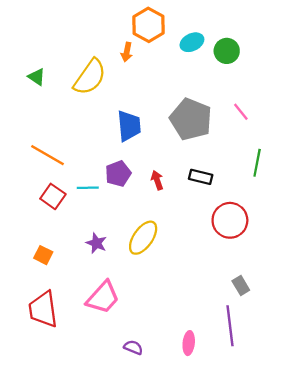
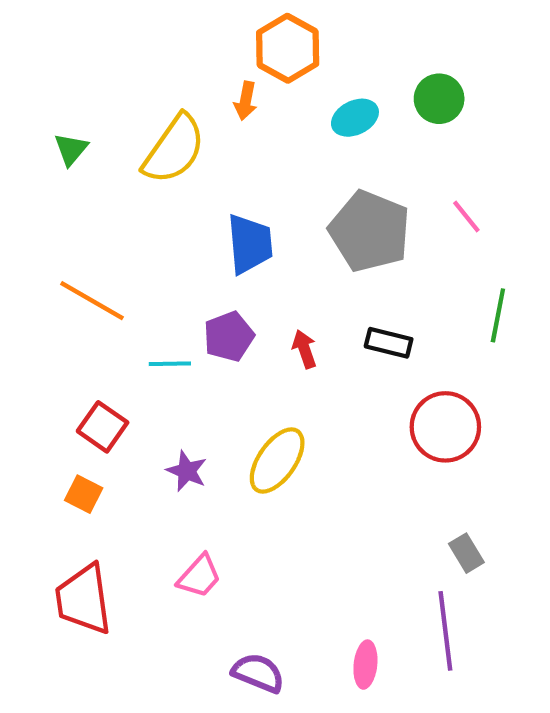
cyan ellipse: (192, 42) -> (355, 118), moved
green triangle: (37, 77) -> (71, 149), turned 36
red square: (53, 196) -> (103, 427), moved
pink trapezoid: (103, 297) -> (199, 576), size x0.7
purple semicircle: (133, 347) -> (258, 673), size x1.4

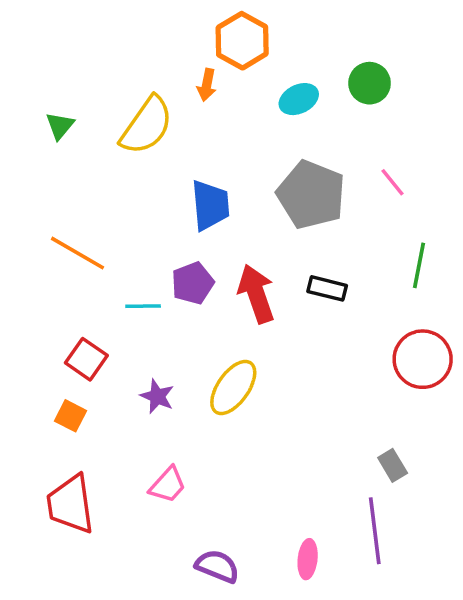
red arrow: (304, 349) -> (256, 294), size x1.8
red circle: (445, 427) -> (423, 359), moved

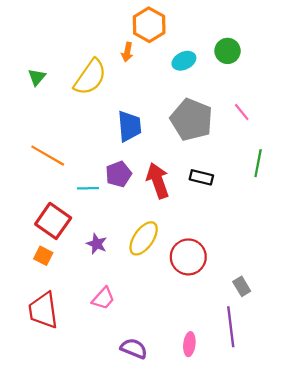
red square: (86, 359) -> (53, 221), size x1.4
red circle: (423, 359) -> (188, 257), moved

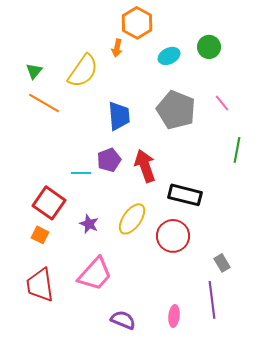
orange line: (48, 156) -> (44, 103), moved
black rectangle: (201, 177) -> (185, 195), moved, size x1.5
pink trapezoid: (103, 298) -> (95, 274), size x1.6

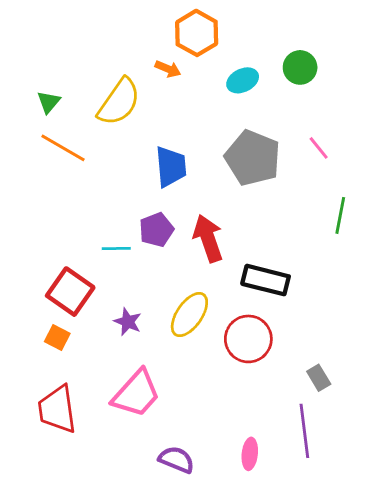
orange arrow: (117, 48) -> (168, 69), turned -78

